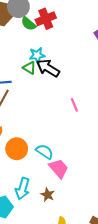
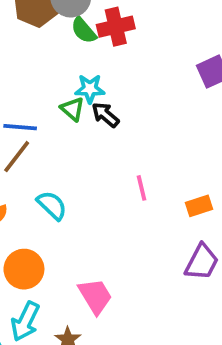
black arrow: (48, 68) -> (105, 115), size x0.7
orange circle: (17, 149) -> (24, 269), moved
cyan semicircle: (45, 152) -> (52, 205), moved

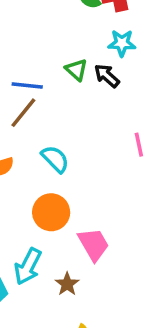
cyan star: (90, 89) -> (122, 43), moved
orange circle: (24, 269) -> (51, 212), moved

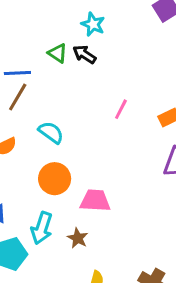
cyan star: (122, 43) -> (93, 24), turned 30
pink line: (139, 145) -> (121, 109), turned 48
pink trapezoid: (94, 244) -> (95, 201), turned -48

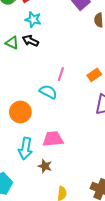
cyan semicircle: (51, 132) -> (48, 92), moved
orange circle: (55, 179) -> (20, 112), moved
cyan arrow: (42, 228) -> (25, 149), moved

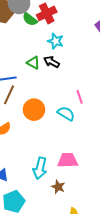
pink line: (61, 74) -> (80, 97), turned -40
orange circle: (20, 112) -> (34, 110), moved

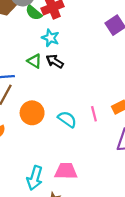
cyan star: (56, 41) -> (50, 38), moved
pink line: (80, 97) -> (94, 114), moved

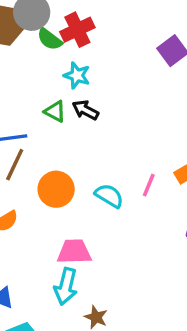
pink line: (94, 114) -> (149, 185), turned 40
pink trapezoid: (66, 171) -> (74, 252), moved

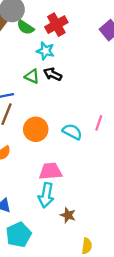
red cross: (77, 30) -> (56, 25), moved

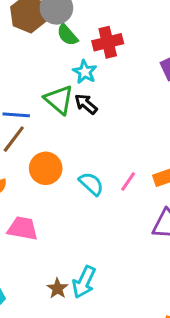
green triangle: (32, 76) -> (59, 100), size x1.5
pink trapezoid: (51, 171) -> (23, 228), moved
cyan arrow: (46, 195) -> (84, 282), moved

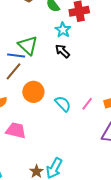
green triangle: (59, 100) -> (28, 45), moved

